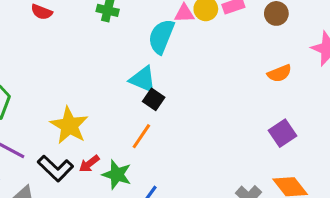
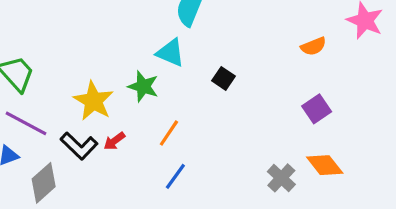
black square: (154, 99) -> (224, 78), moved
orange line: (141, 136) -> (169, 133), moved
green star: (117, 175) -> (143, 86), moved

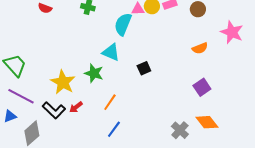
black square: (224, 78) -> (144, 68), turned 32

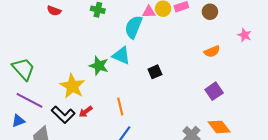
pink star: (232, 32) -> (245, 35), size x0.6
green star: (94, 73) -> (99, 66), moved
orange line: (110, 102) -> (120, 107), turned -48

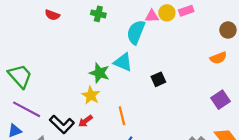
brown circle: (210, 12) -> (228, 30), moved
yellow star: (72, 86) -> (91, 95), moved, size x0.7

